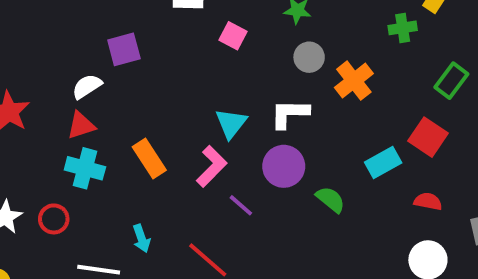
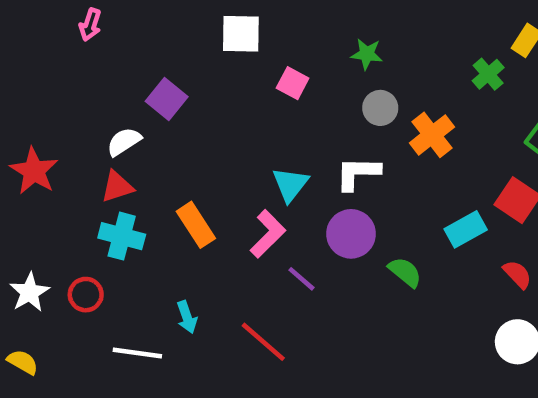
green cross: (403, 28) -> (488, 74), turned -32
purple square: (124, 49) -> (167, 99), turned -36
red semicircle: (428, 201) -> (517, 274), turned 36

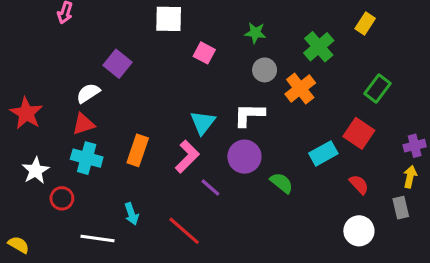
green cross: (488, 74) -> (319, 47), moved, size x1.4
orange rectangle: (196, 225) -> (138, 150), turned 52
white star: (29, 292) -> (36, 170), moved

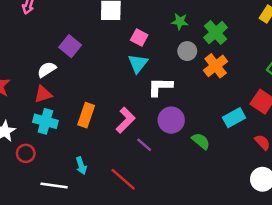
green cross: (319, 47) -> (216, 33), moved
white L-shape: (249, 115) -> (160, 87), moved
cyan triangle: (203, 123) -> (138, 63), moved

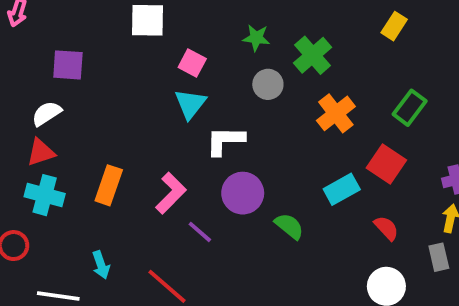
purple square: (70, 46) -> (68, 65), moved, turned -35
orange cross: (216, 66) -> (336, 113), moved

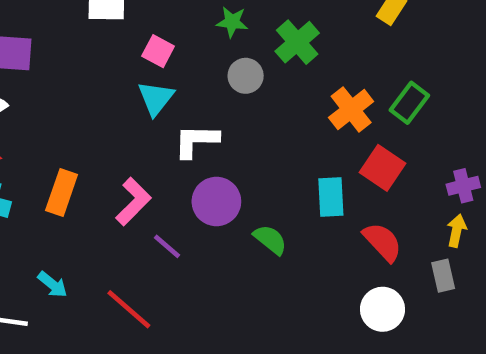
orange cross: (336, 113) -> (351, 109), moved
cyan rectangle: (342, 189) -> (331, 197), turned -64
red semicircle: (386, 228) -> (383, 242), size x1.4
cyan arrow: (101, 265) -> (53, 285), turned -32

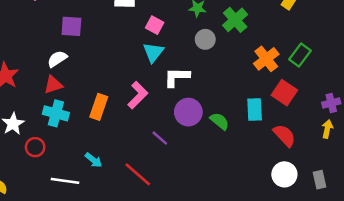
pink L-shape: (133, 201) -> (138, 95), moved
green semicircle: (270, 240) -> (220, 121), moved
gray rectangle: (443, 276) -> (319, 180), moved

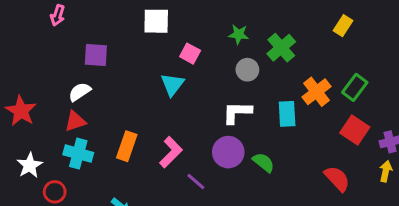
cyan triangle: (153, 52) -> (172, 84), moved
white L-shape: (177, 77) -> (237, 112), moved
red square: (284, 93) -> (355, 130), moved
pink L-shape: (138, 95) -> (171, 152), moved
cyan rectangle: (255, 109) -> (287, 114), moved

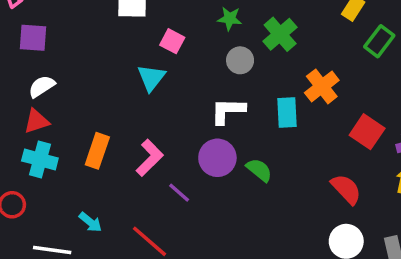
purple square: (96, 55) -> (33, 38), moved
green rectangle: (355, 87) -> (379, 41), moved

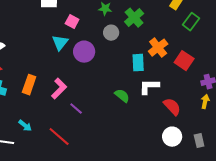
white L-shape: (228, 111) -> (149, 87), moved
red square: (367, 132) -> (184, 61), moved
purple circle: (217, 158) -> (84, 52), moved

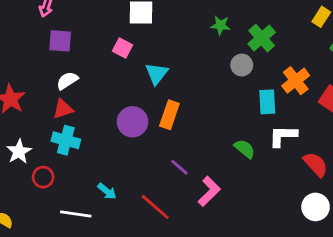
pink square: (72, 22) -> (123, 48), moved
gray circle: (111, 33) -> (242, 65), moved
purple circle: (84, 52) -> (133, 122), moved
orange rectangle: (29, 85) -> (169, 115), moved
pink L-shape: (59, 89) -> (209, 191), moved

